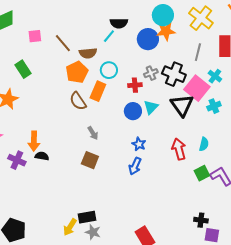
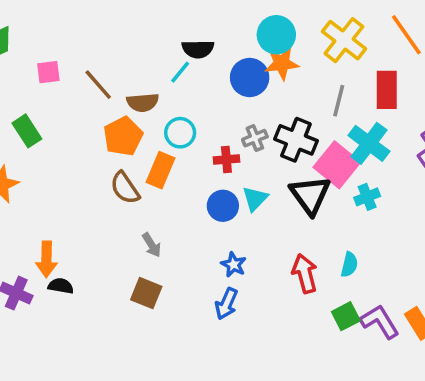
cyan cross: (215, 76) -> (369, 143), size x1.6

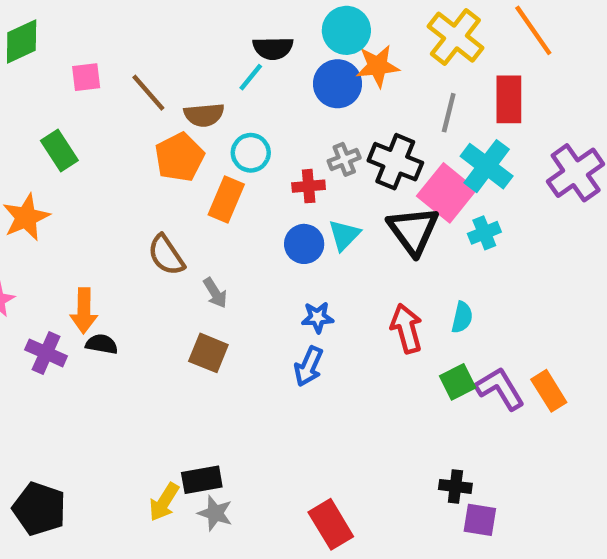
cyan circle: (276, 35) -> (346, 30), moved
brown semicircle: (125, 188) -> (166, 255), moved
blue star: (234, 265) -> (317, 317), turned -30

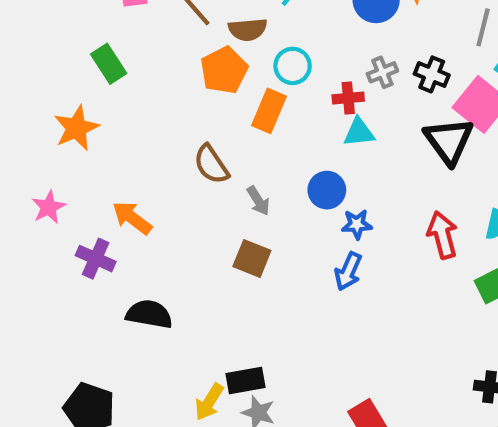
black cross: (395, 162) -> (432, 74), size x0.7
cyan triangle: (344, 235) -> (359, 132), moved, turned 40
blue circle: (304, 244) -> (327, 190), moved
orange arrow: (84, 311) -> (132, 218), turned 126
black semicircle: (102, 344) -> (149, 314), moved, size x1.5

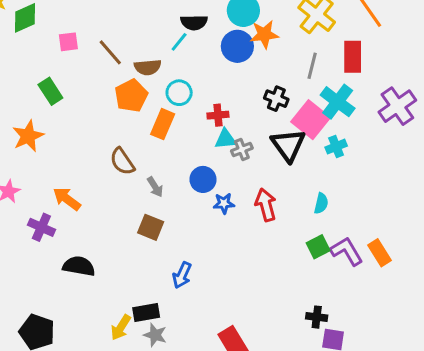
gray cross: (382, 72) -> (242, 150), moved
red arrow: (442, 235) -> (266, 205), moved
blue arrow: (348, 271) -> (182, 275), moved

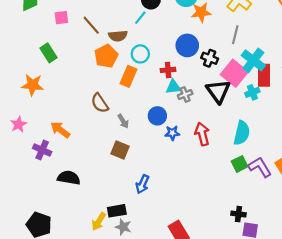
blue circle: (237, 46) -> (187, 45), moved
red rectangle: (353, 57) -> (264, 75), moved
orange star: (28, 136) -> (32, 85), turned 30
cyan semicircle: (321, 203) -> (242, 133), size x1.6

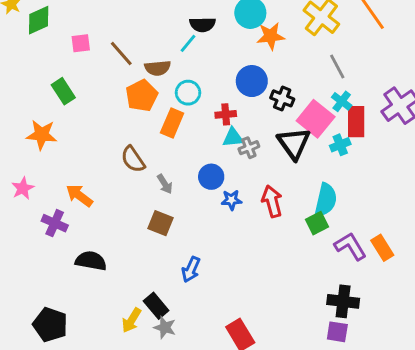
gray line: (235, 35) -> (337, 67), moved, turned -42
cyan cross: (253, 60) -> (342, 101), size x0.6
green square: (240, 164) -> (317, 223), moved
black rectangle: (117, 211) -> (156, 306), turned 60
black cross: (238, 214) -> (343, 301), moved, size x1.5

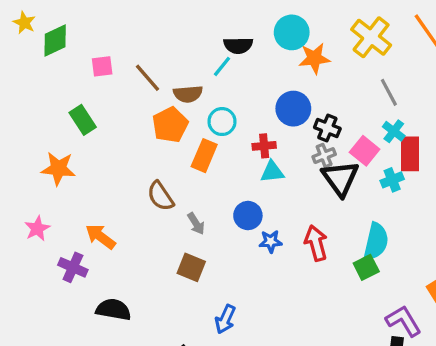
pink square: (316, 119) -> (365, 151), size x0.7
gray cross: (249, 148) -> (324, 156), moved
purple L-shape: (350, 246) -> (403, 321), moved

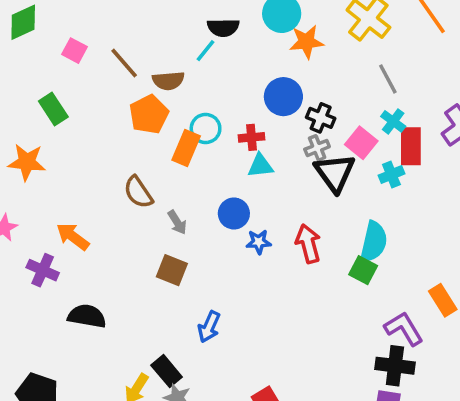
pink square: (102, 66) -> (75, 51), turned 35
cyan circle: (222, 122) -> (206, 128), moved
green square: (366, 267) -> (363, 270), turned -35

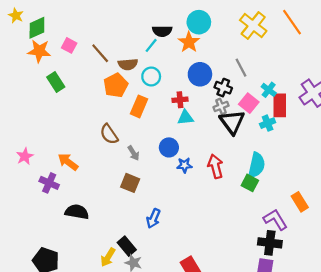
orange star: (306, 42) -> (189, 42), moved, turned -30
gray line: (388, 79) -> (241, 68), moved
cyan circle: (206, 128) -> (151, 77), moved
orange star: (27, 162) -> (39, 51), moved

